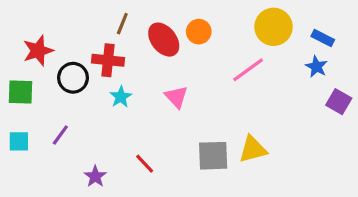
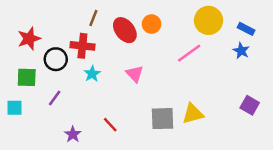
green square: (21, 92) -> (27, 77), moved
purple square: (339, 102) -> (250, 105), moved
purple line: (60, 135) -> (55, 98), moved

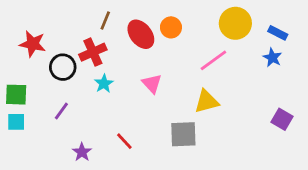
red star: (29, 39) -> (33, 44), turned 30
red cross: (82, 46) -> (93, 52), turned -30
green square: (27, 77) -> (16, 95), moved
yellow triangle: (193, 114) -> (207, 101), moved

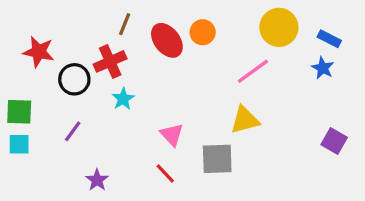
pink triangle: (152, 84) -> (172, 135), moved
red line: (124, 141) -> (165, 173), moved

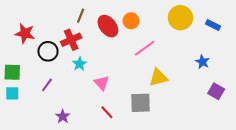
blue star: (323, 68) -> (202, 62), moved
pink line: (253, 71) -> (145, 48), moved
pink triangle: (172, 135) -> (102, 83), moved

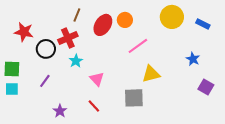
red ellipse: (108, 26) -> (103, 25), turned 70
red line: (107, 112) -> (94, 106), moved

